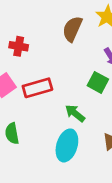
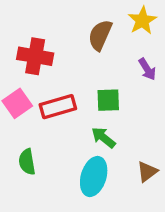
red cross: (19, 46) -> (35, 56), size x1.5
green square: (98, 82) -> (108, 100), moved, turned -30

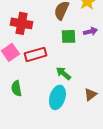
purple arrow: (147, 69) -> (90, 31), turned -72
green square: (108, 100) -> (68, 36), moved

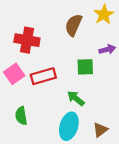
green square: (68, 36) -> (85, 67), moved
brown triangle: (90, 94) -> (100, 130), moved

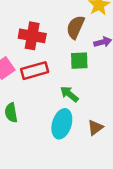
brown semicircle: (74, 25) -> (75, 27), moved
red cross: (27, 40) -> (32, 36), moved

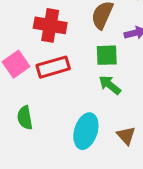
green arrow: (69, 94) -> (110, 85), moved
brown triangle: (95, 127) -> (126, 136), turned -35

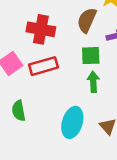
green arrow: (110, 85) -> (93, 82), turned 48

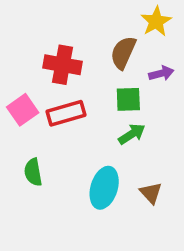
green arrow: (93, 82) -> (132, 134), turned 60

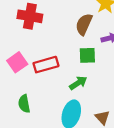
red cross: (63, 65) -> (30, 16), moved
green arrow: (132, 134) -> (78, 83), moved

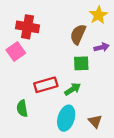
pink square: (17, 62) -> (16, 52), moved
red rectangle: (46, 65) -> (46, 85), moved

